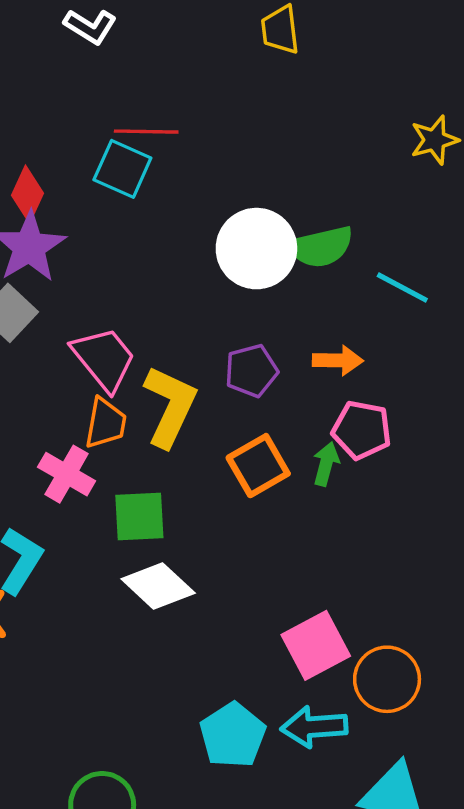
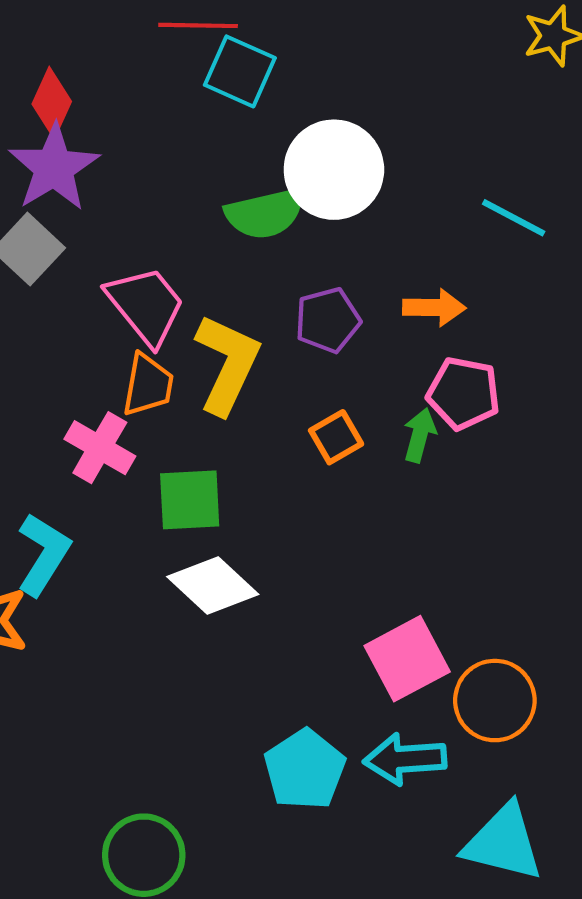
cyan square: (122, 169) -> (240, 71), moved
green semicircle: (321, 247) -> (265, 214), moved
orange square: (258, 466) -> (336, 437), size x0.7

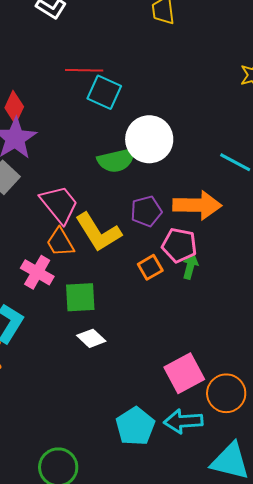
orange arrow: (434, 308) -> (197, 205), size x1.6
yellow L-shape: (227, 364) -> (98, 232), turned 123
orange trapezoid: (148, 385) -> (60, 242), turned 140
pink pentagon: (464, 393) -> (179, 245), moved
white diamond: (213, 586) -> (91, 338), size x0.7

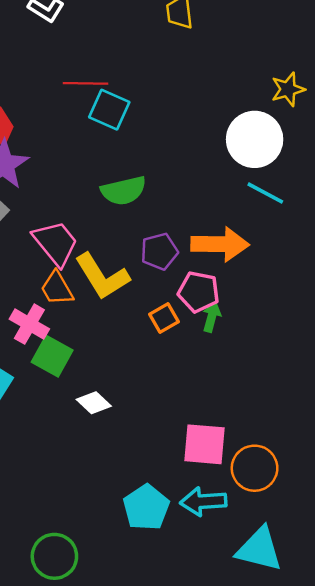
white circle: (149, 139) -> (255, 139), moved
green square: (80, 297) -> (52, 356), moved, turned 32
pink square: (184, 373) -> (205, 444), turned 33

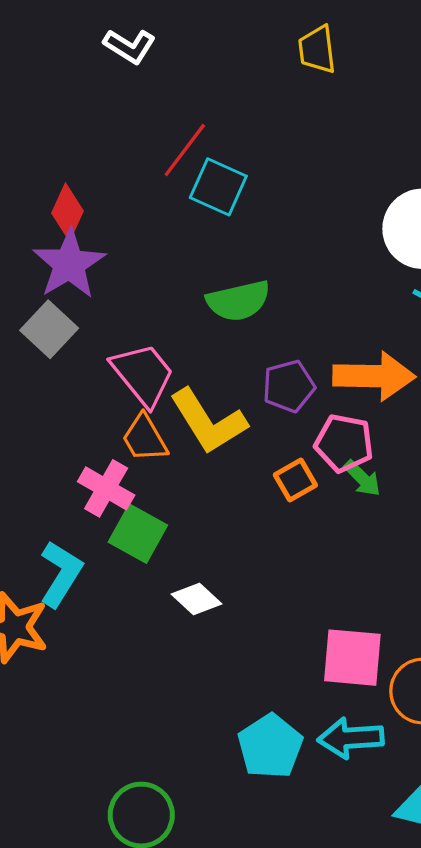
red line: (85, 83) -> (185, 150), turned -54
green arrow: (212, 317) -> (362, 478), turned 120

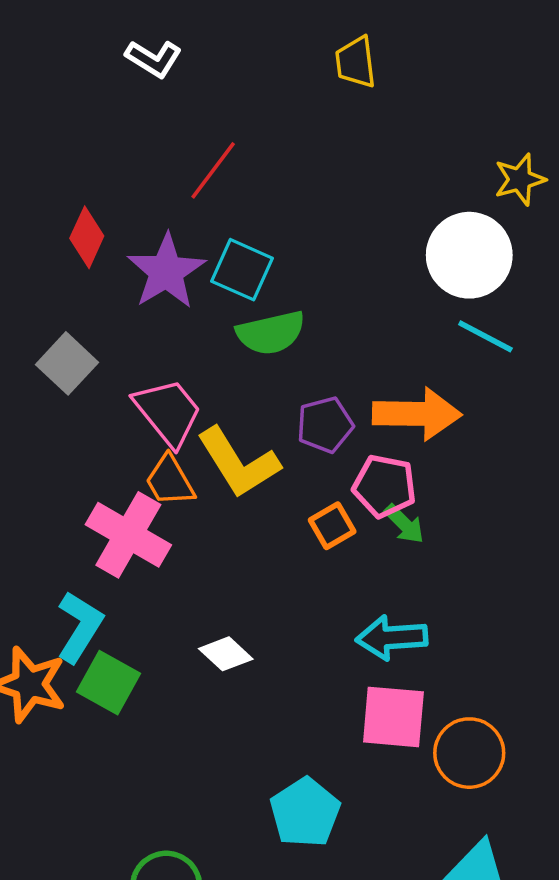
cyan square: (218, 187) -> (242, 270), moved
purple star: (69, 264) -> (166, 271), moved
pink cross: (106, 488) -> (128, 535), size x1.4
green square: (138, 534) -> (108, 683), moved
cyan arrow: (351, 738) -> (392, 638), moved

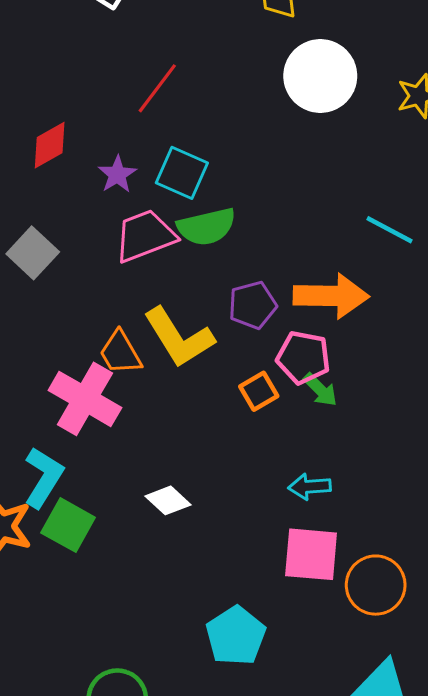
red diamond: (87, 237) -> (50, 145), turned 36
white circle: (469, 255) -> (320, 76), moved
purple star: (166, 271) -> (117, 174), size x0.6
pink trapezoid: (168, 412) -> (145, 236), moved, turned -72
cyan arrow: (392, 638) -> (310, 487), size x0.7

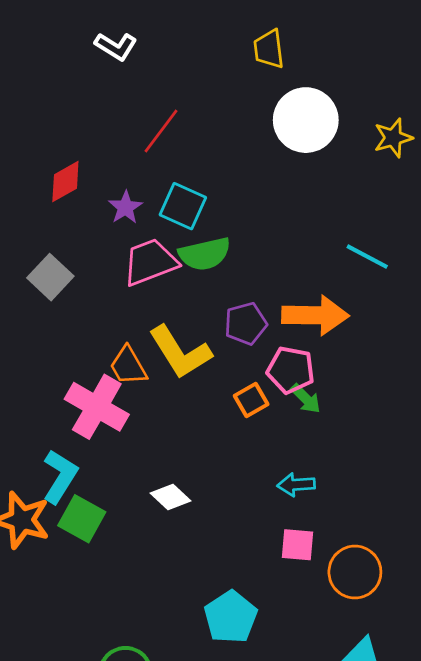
pink square: (311, 554) -> (298, 545), size x0.7

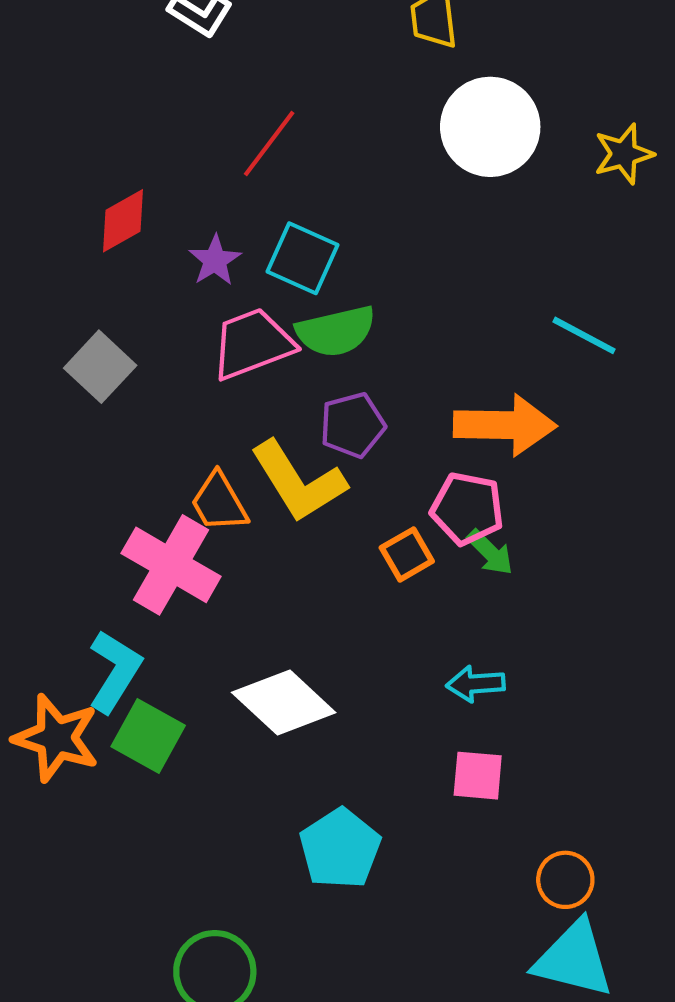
purple pentagon: (246, 324) -> (353, 425), moved
white diamond: (171, 497) -> (284, 703), size x1.6
orange circle: (355, 572) -> (565, 880), moved, size x0.7
cyan pentagon: (231, 617) -> (340, 849), moved

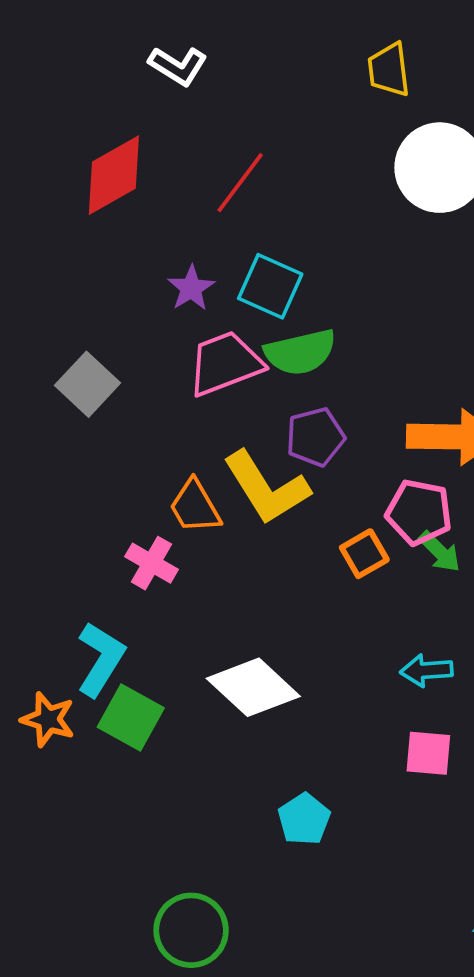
red diamond: (123, 221) -> (114, 175), moved, size x1.4
pink cross: (171, 565) -> (152, 563), size x0.6
orange star: (56, 738) -> (48, 719), size x0.7
cyan pentagon: (340, 849) -> (304, 819), size x0.7

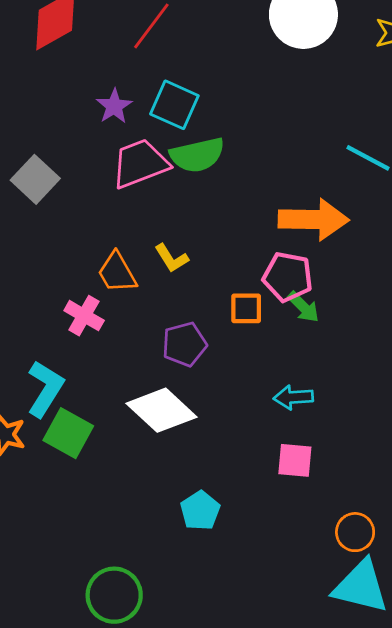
purple pentagon: (315, 437) -> (184, 344), moved
yellow L-shape: (266, 488) -> (172, 258), size x0.5
orange square: (364, 554) -> (246, 308), turned 30

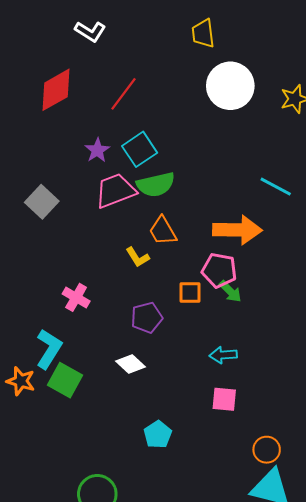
cyan square: (174, 105) -> (140, 149), turned 32
orange trapezoid: (117, 273) -> (163, 231), moved
white diamond: (161, 410) -> (131, 364), size x0.6

